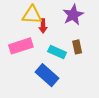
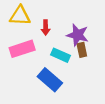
yellow triangle: (32, 15) -> (20, 16), moved
purple star: (73, 15) -> (78, 35), moved, turned -30

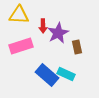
purple star: (78, 35) -> (58, 33), moved, turned 30
cyan rectangle: (60, 55) -> (66, 74), moved

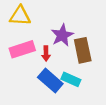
red arrow: (43, 26) -> (46, 54), moved
brown rectangle: (77, 47) -> (83, 50), size x1.6

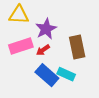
purple star: (62, 35) -> (46, 29), moved
red arrow: (46, 54) -> (43, 50), turned 56

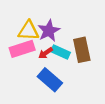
yellow triangle: (19, 15) -> (29, 31), moved
cyan rectangle: (66, 74) -> (60, 52), moved

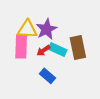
pink rectangle: (22, 49) -> (21, 46), turned -70
blue rectangle: (50, 80) -> (47, 76), size x0.7

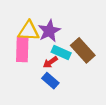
brown rectangle: (78, 47) -> (83, 50), turned -30
red arrow: (43, 51) -> (50, 62), moved

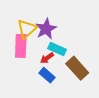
yellow triangle: (29, 31) -> (27, 29), turned -45
brown rectangle: (83, 50) -> (77, 68), moved

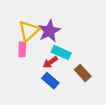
pink rectangle: (21, 46) -> (22, 49), size x0.6
brown rectangle: (77, 68) -> (83, 73), size x0.7

